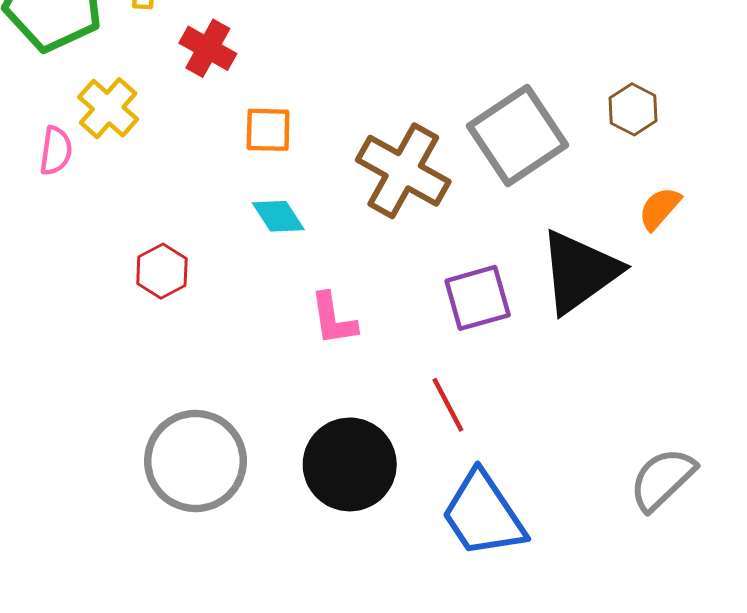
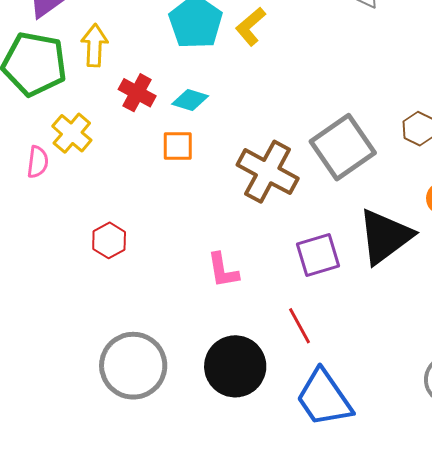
cyan diamond: (278, 216) -> (190, 100), moved, turned -39

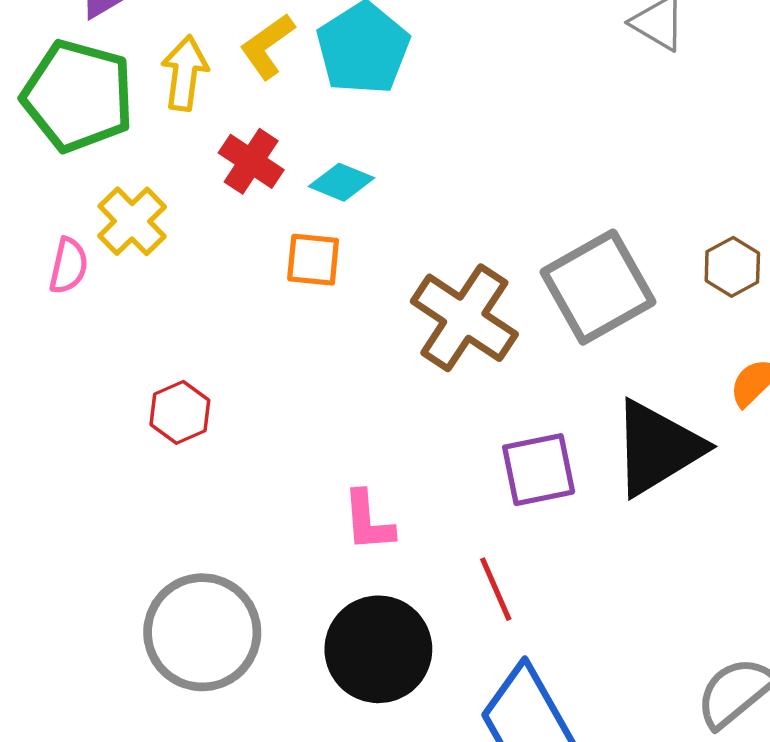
yellow L-shape: (251, 26) -> (267, 46), moved
pink L-shape: (223, 270) -> (368, 521), moved

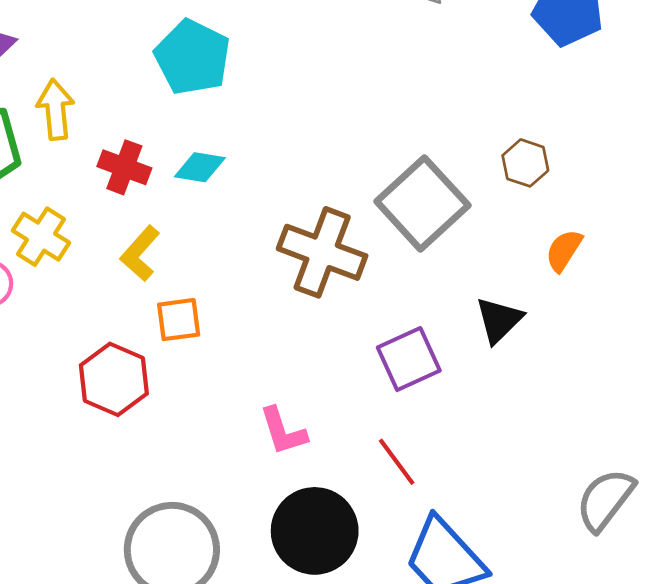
yellow L-shape: (267, 46) -> (140, 253), moved
orange square: (313, 260) -> (179, 320), moved
red hexagon: (180, 412) -> (114, 379), size x1.4
black triangle: (657, 448) -> (499, 320), size x0.6

